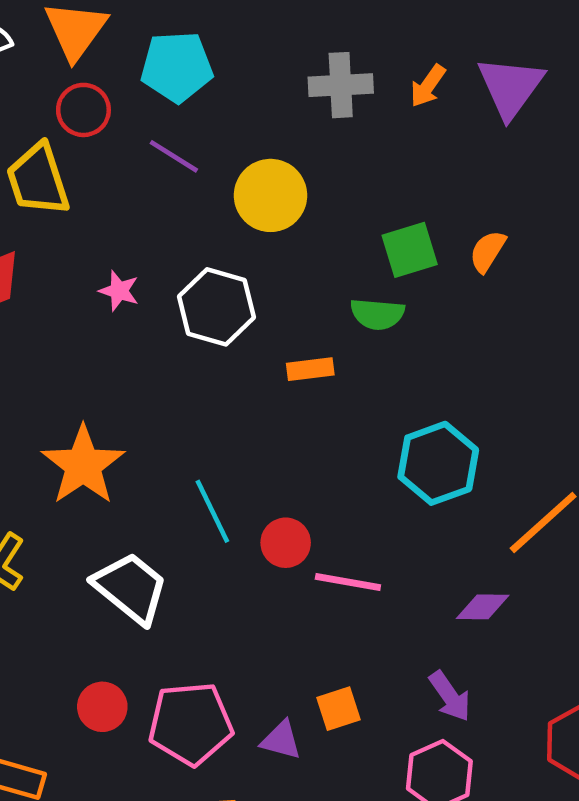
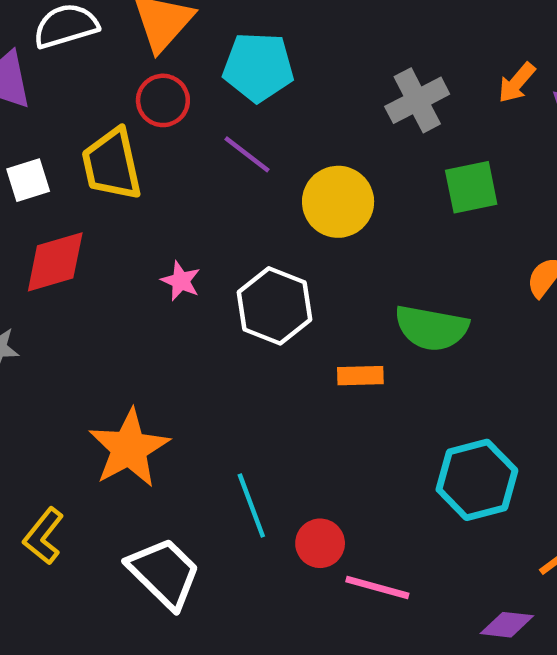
gray cross: (341, 85) -> (417, 100), turned -30
orange arrow: (428, 86) -> (517, 83), moved
green square: (410, 250) -> (471, 187), moved
green semicircle: (377, 314) -> (431, 328), size x1.4

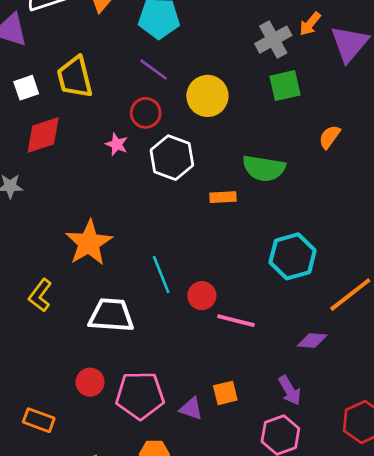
red circle: (163, 100) -> (146, 113), moved
gray cross: (417, 100) -> (273, 40), moved
white trapezoid: (164, 573) -> (111, 315), turned -39

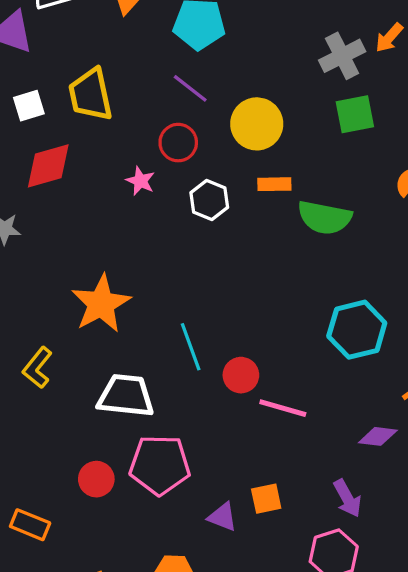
white hexagon: (172, 158) -> (209, 200), size x0.7
orange rectangle: (223, 197) -> (274, 184), moved
pink pentagon: (140, 395) -> (160, 465), moved

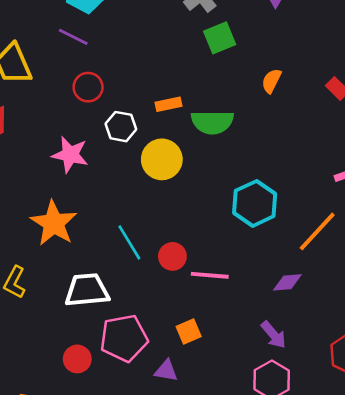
purple line: (190, 88) -> (73, 37), moved
yellow circle: (257, 124) -> (162, 159), moved
pink star: (140, 181) -> (70, 155), moved, size x1.6
orange square: (266, 499) -> (189, 331), moved
purple triangle: (222, 517) -> (166, 371), moved

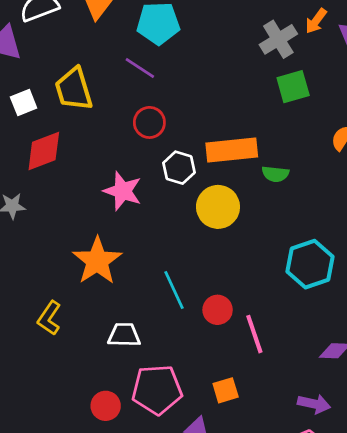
orange rectangle: (169, 104) -> (232, 150), size x1.8
green semicircle: (212, 122) -> (275, 174), size x0.6
pink line: (210, 275) -> (254, 334), turned 60
white trapezoid: (87, 290) -> (124, 335), size x0.7
purple arrow: (274, 335) -> (314, 404), turned -44

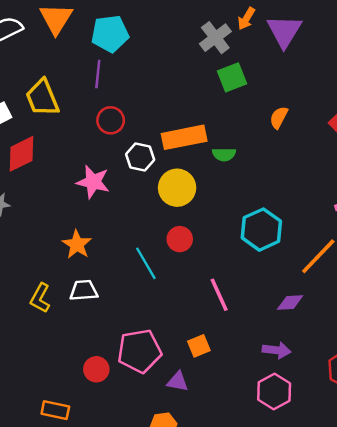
purple line: (140, 68) -> (98, 74), turned 68
orange star: (97, 261) -> (77, 244), size x0.7
red circle: (218, 310) -> (180, 239), moved
white trapezoid: (124, 335) -> (84, 290), moved

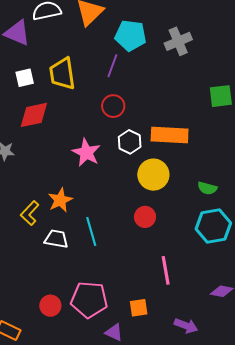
gray cross: (215, 38) -> (178, 41), moved
green semicircle: (224, 154) -> (207, 188), moved
cyan line: (146, 263) -> (91, 231), moved
yellow L-shape: (40, 298) -> (30, 213), moved
purple arrow: (277, 350) -> (186, 326), moved

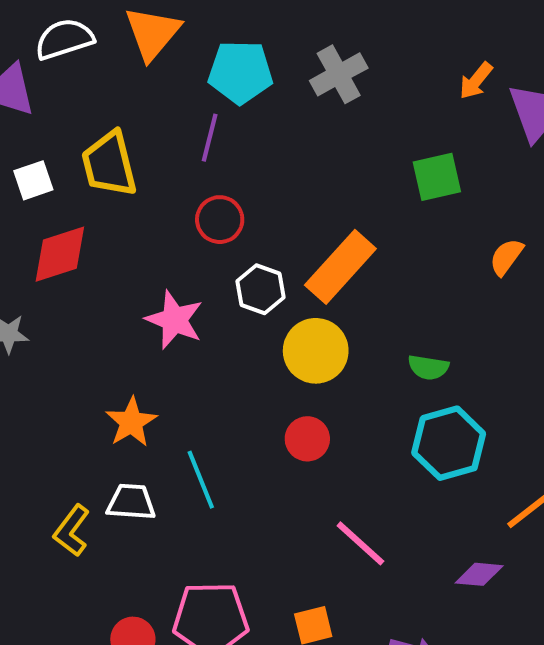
orange rectangle: (170, 135) -> (340, 267), turned -45
yellow L-shape: (30, 213) -> (72, 531), moved
pink line: (166, 270) -> (360, 543), turned -32

